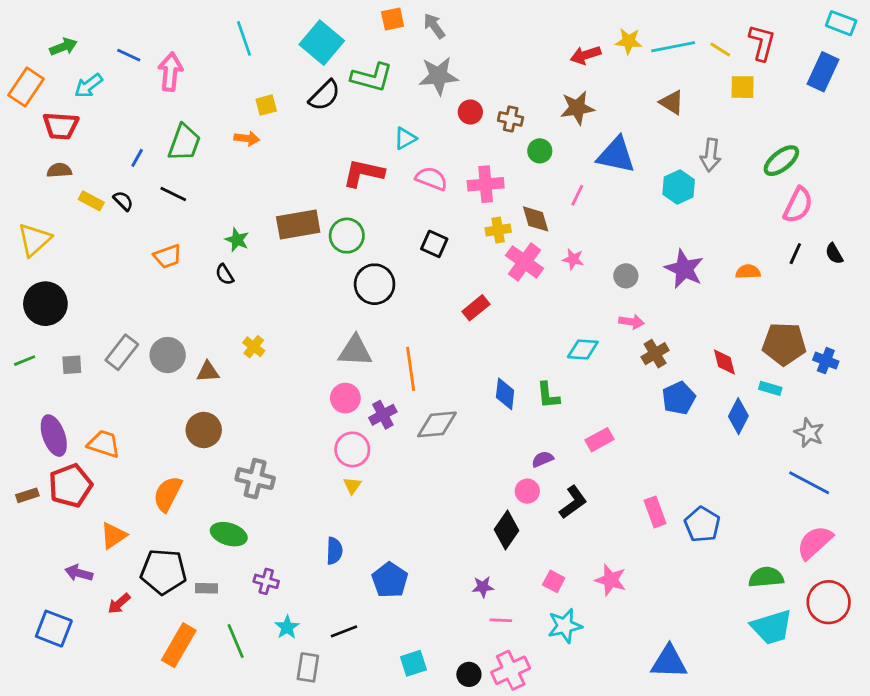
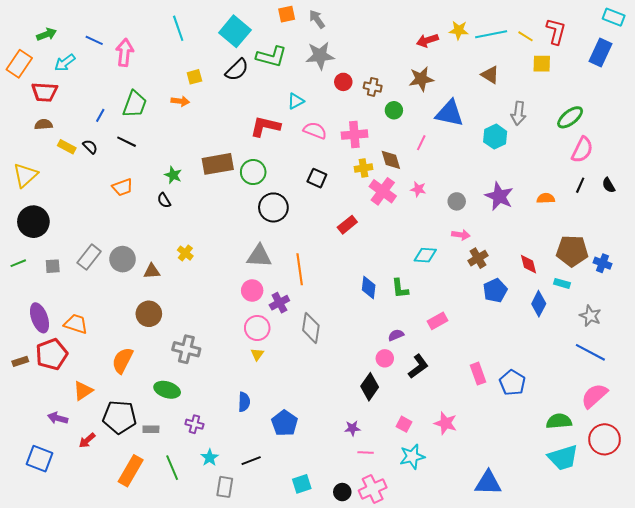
gray diamond: (437, 424) -> (311, 328), moved, turned -76

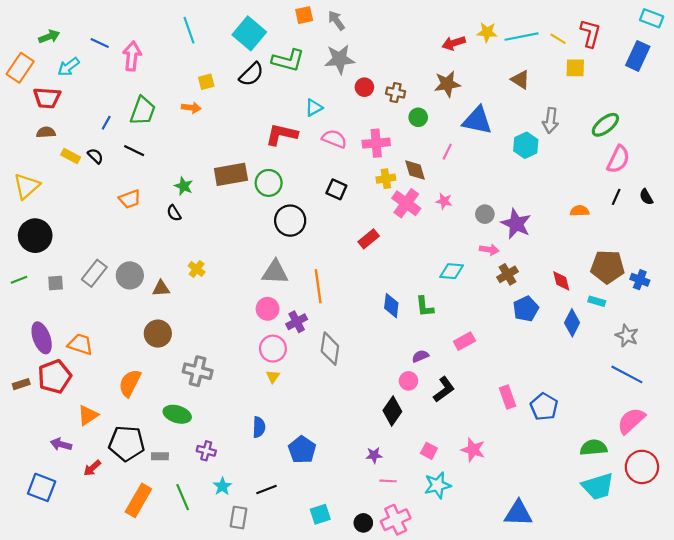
purple star: (499, 196) -> (516, 224), moved

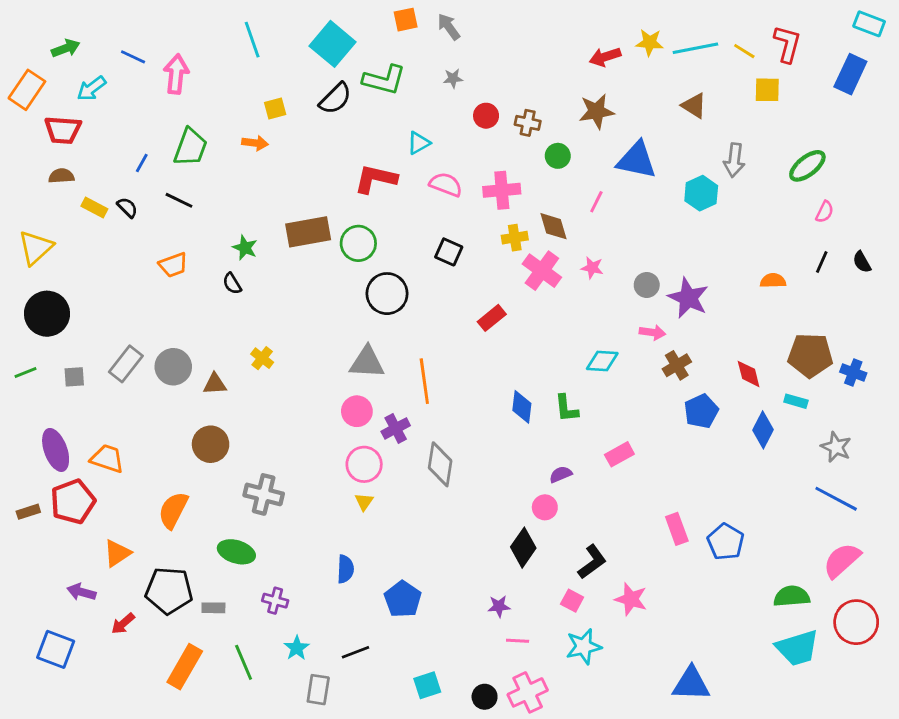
gray star: (340, 59) -> (453, 78), size x0.5
pink semicircle: (618, 159) -> (825, 212), size x0.6
black L-shape: (444, 389) -> (592, 562), moved

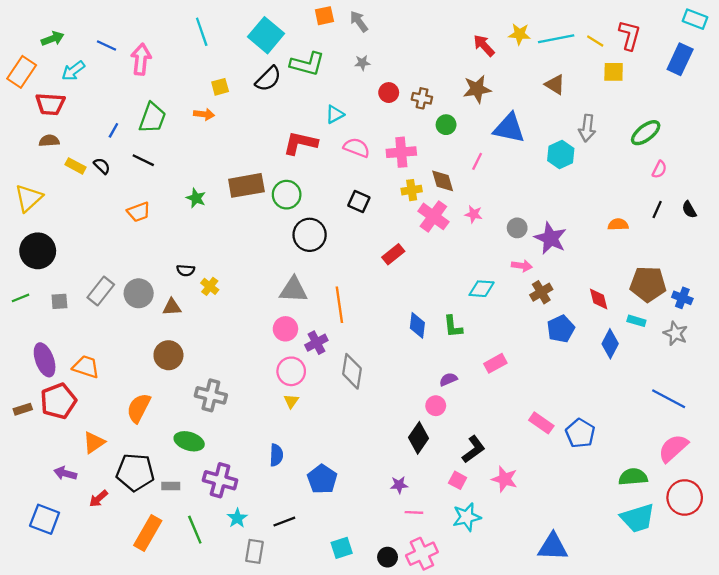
red arrow: (605, 57) -> (484, 46), turned 65
black semicircle: (232, 284) -> (186, 270), moved, turned -54
gray star: (836, 447) -> (675, 333), moved
pink rectangle: (677, 529) -> (541, 423), turned -35
purple cross: (275, 601) -> (220, 480), size x1.6

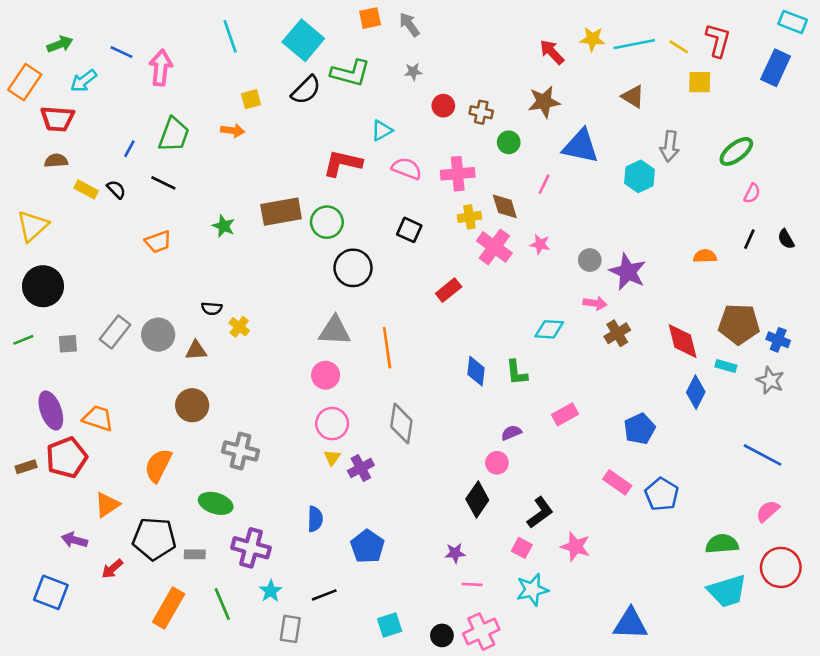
red diamond: (599, 299) -> (683, 341), size x1.4
blue pentagon: (561, 329) -> (640, 429), moved
purple cross: (316, 343) -> (361, 468), moved
pink semicircle: (673, 448) -> (768, 511), size x0.7

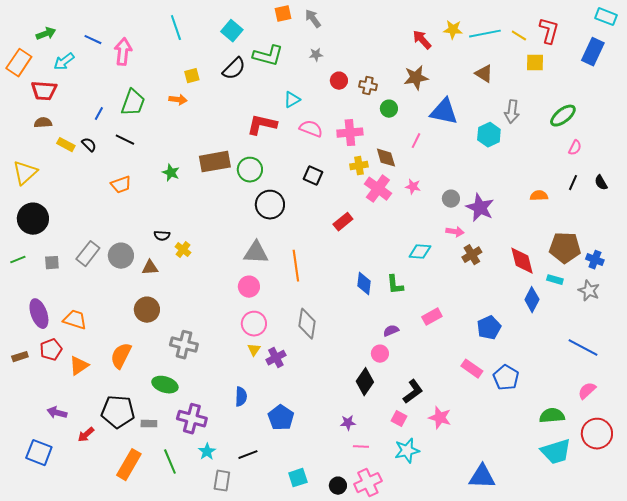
cyan square: (303, 40) -> (232, 31), size x0.7
red pentagon: (67, 458) -> (51, 350), size x0.7
orange triangle: (107, 505) -> (79, 366), moved

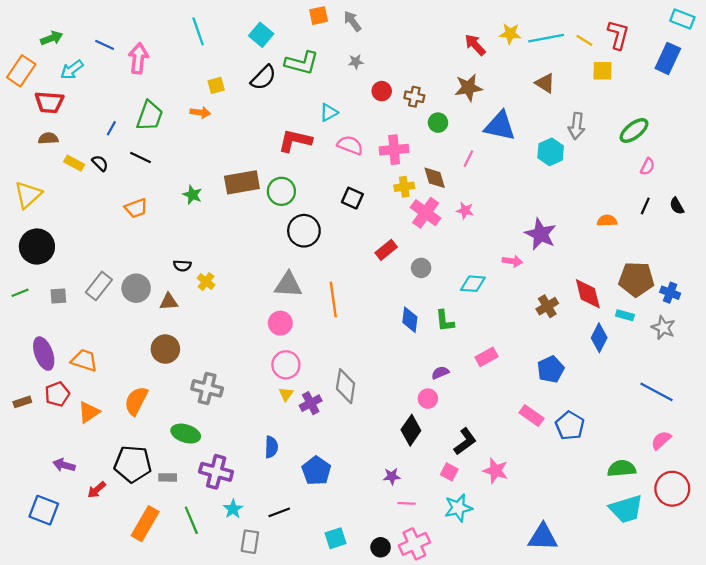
gray circle: (451, 199) -> (421, 268), moved
brown cross: (472, 255) -> (547, 306), moved
gray diamond: (307, 324) -> (346, 386), moved

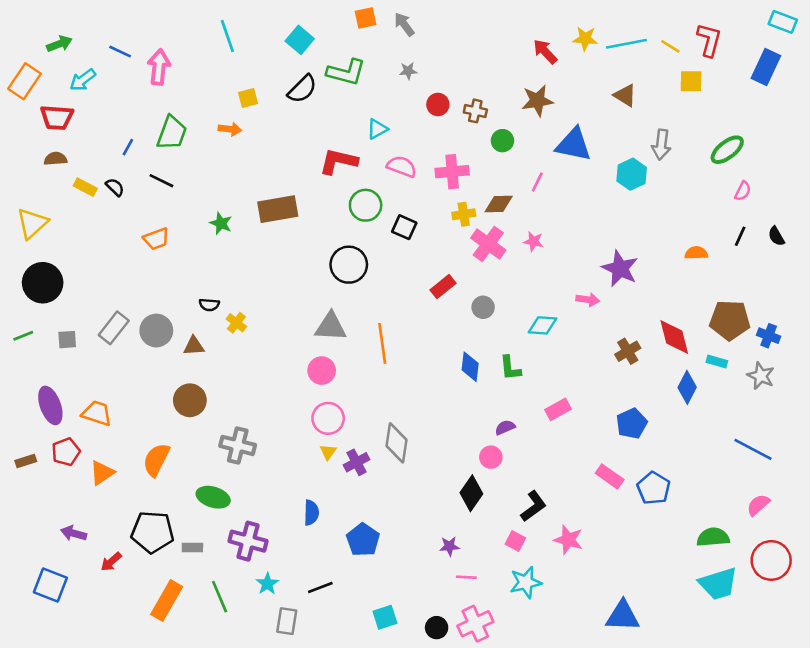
brown diamond: (435, 178) -> (499, 204), turned -75
green circle: (281, 191) -> (366, 205), moved

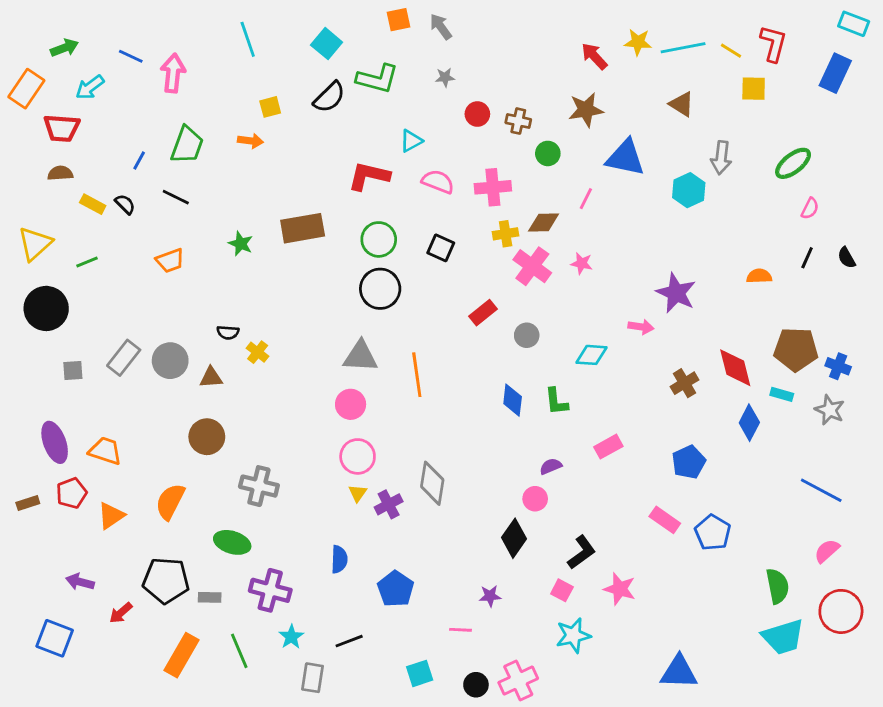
green circle: (366, 205) -> (379, 239), moved
green line: (23, 336) -> (87, 262), moved
green semicircle: (713, 537) -> (778, 586), turned 84
pink line: (466, 577) -> (460, 630), moved

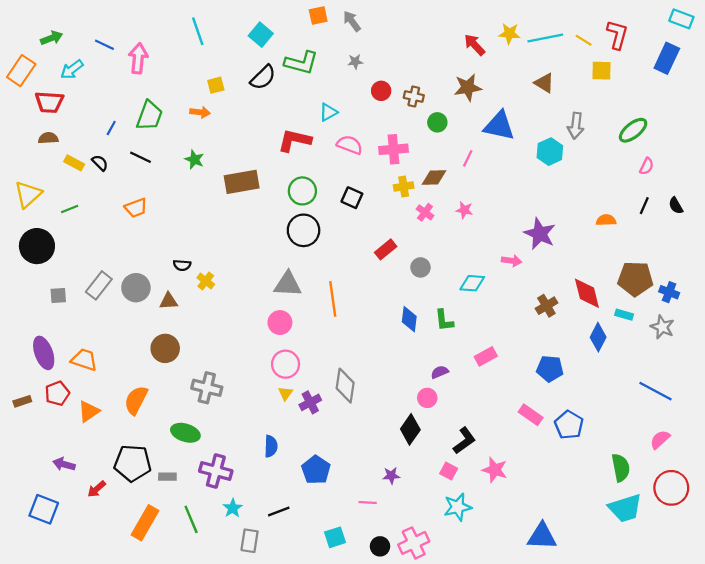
green star: (241, 244) -> (194, 159), moved
pink cross: (532, 266) -> (425, 212), size x0.6
blue pentagon: (689, 462) -> (550, 369), turned 30

